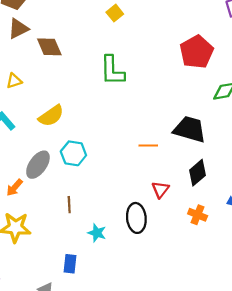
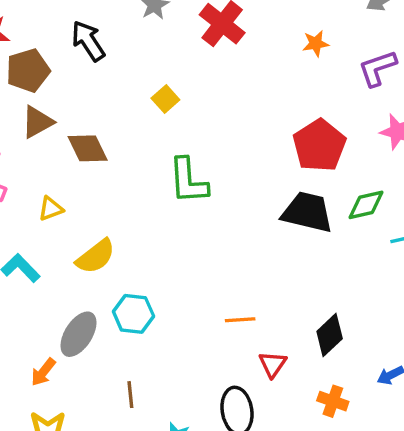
yellow square: (115, 13) -> (165, 99), moved
yellow triangle: (14, 81) -> (51, 209), moved
black trapezoid: (190, 129) -> (307, 212), moved
orange line: (148, 145) -> (240, 320), moved

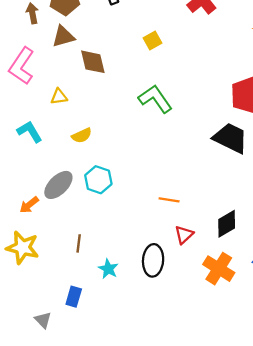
green L-shape: (188, 181) -> (155, 99), turned 136
yellow semicircle: (96, 256) -> (82, 135), size x0.7
brown line: (130, 395) -> (79, 243), moved
orange cross: (333, 401) -> (219, 269), size x1.5

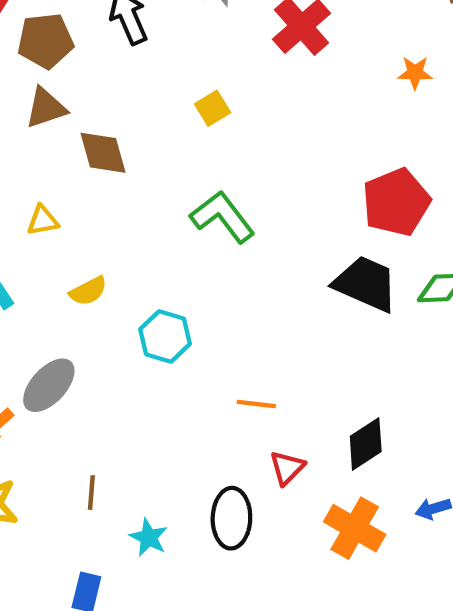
cyan hexagon: (98, 180) -> (165, 337), moved

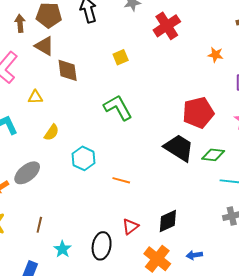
brown triangle: (46, 108) -> (44, 46), turned 40
yellow semicircle: (88, 291) -> (52, 132), turned -36
orange line: (256, 404) -> (121, 180), moved

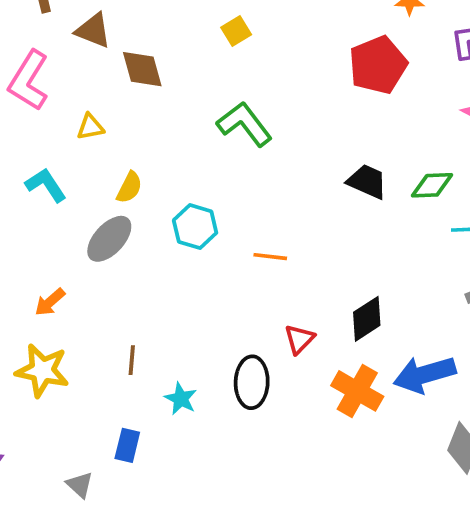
red pentagon: (198, 113) -> (378, 65), moved
black trapezoid: (179, 148) -> (367, 182), size x0.7
gray ellipse: (27, 173) -> (109, 239), moved
blue arrow: (194, 255) -> (425, 374), size x2.0

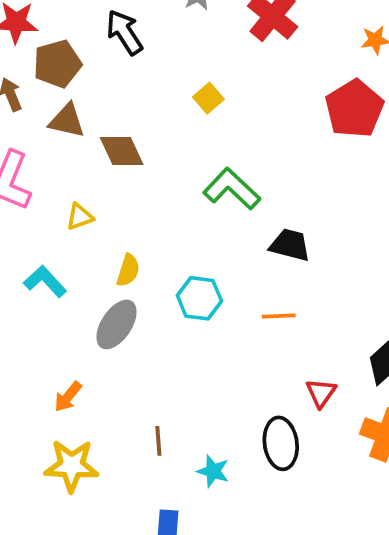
black trapezoid: (367, 182) -> (290, 245), moved

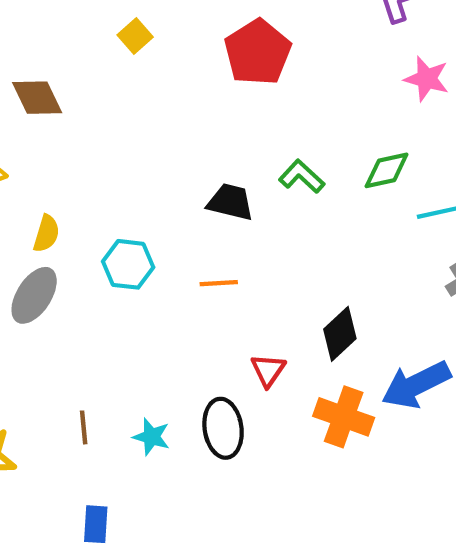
red pentagon: (354, 109) -> (258, 52), moved
green L-shape: (232, 189) -> (302, 177), moved, size x0.7
cyan star: (213, 471) -> (151, 437), moved

